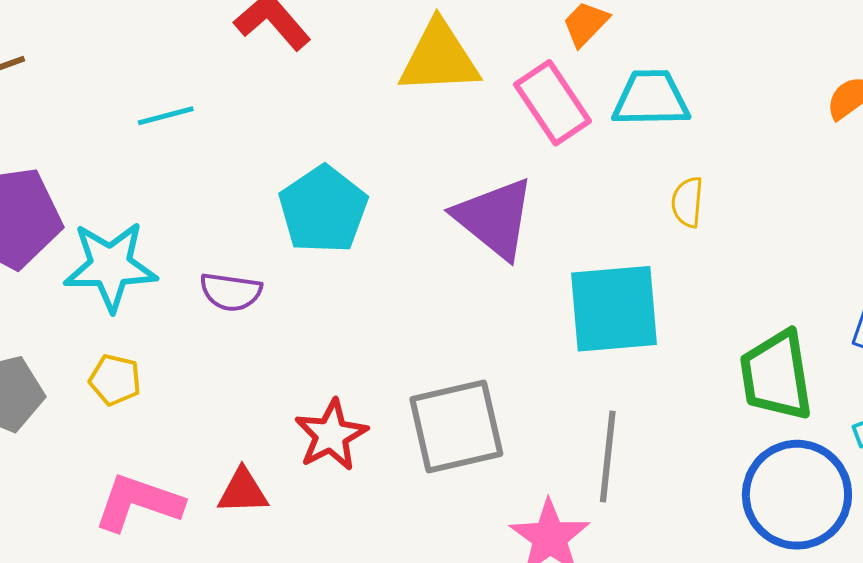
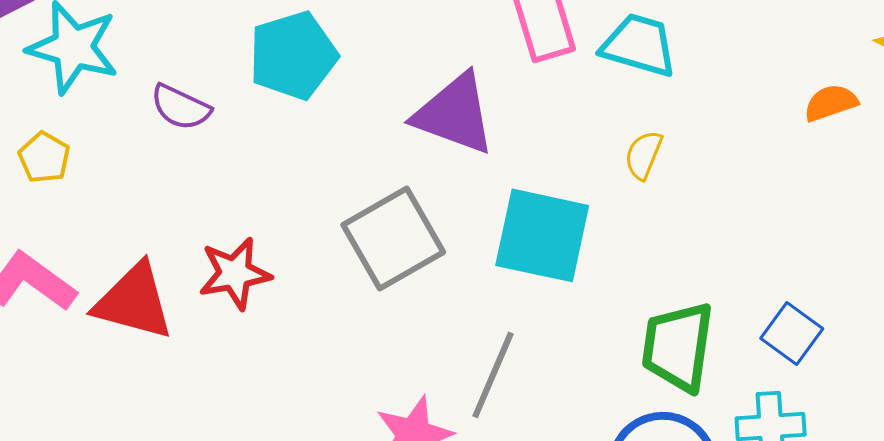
purple triangle: (495, 218) -> (454, 114), turned -36
gray square: (456, 427) -> (393, 238), moved, turned -34
red triangle: (243, 491) -> (134, 302), size x1.6

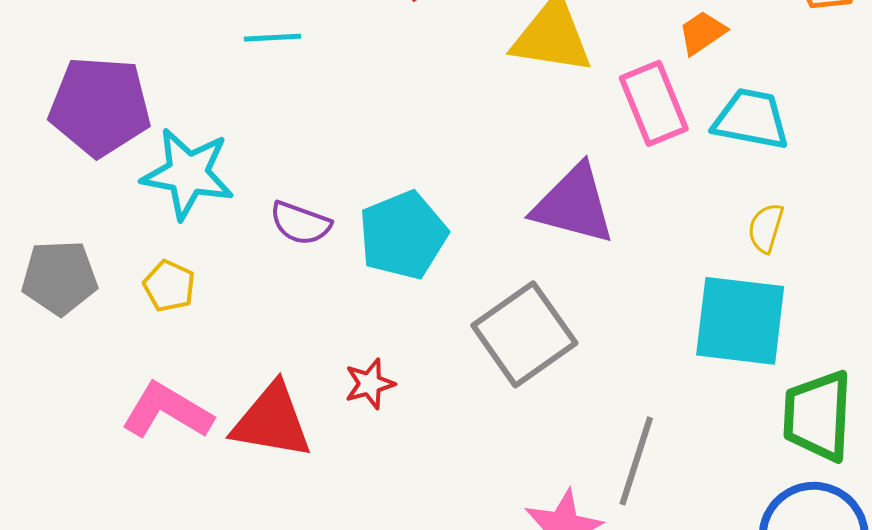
cyan pentagon: (293, 56) -> (403, 235), moved
cyan square: (542, 235) -> (740, 321), moved
red star: (235, 273) -> (370, 384), size x0.7

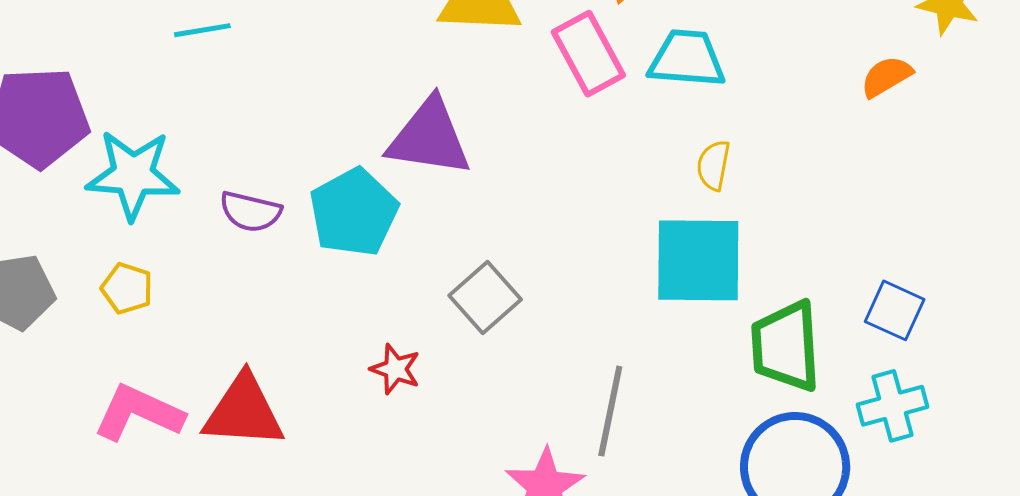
purple triangle: (574, 205) -> (429, 138), moved
gray square: (524, 334) -> (485, 297), size x0.7
red star: (370, 384) -> (395, 369), moved, turned -30

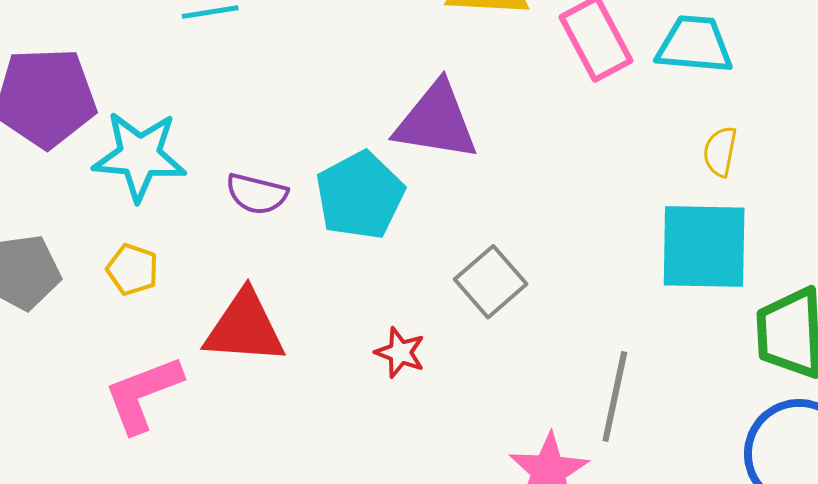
red triangle: (244, 411) -> (245, 328), moved
pink L-shape: (139, 413) -> (143, 394), turned -46

